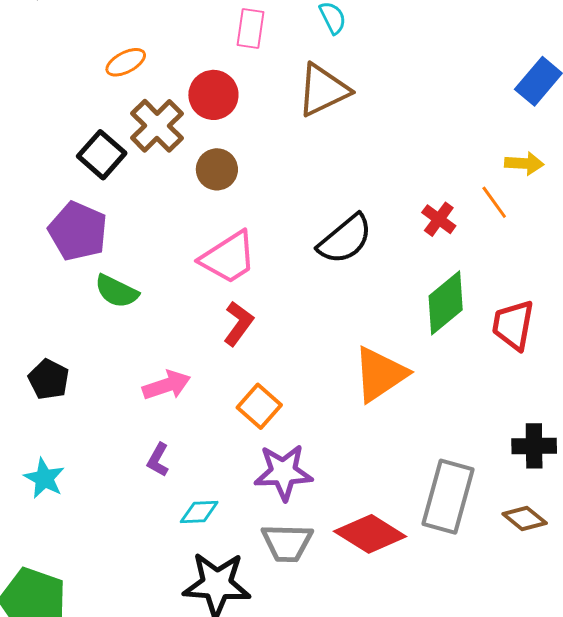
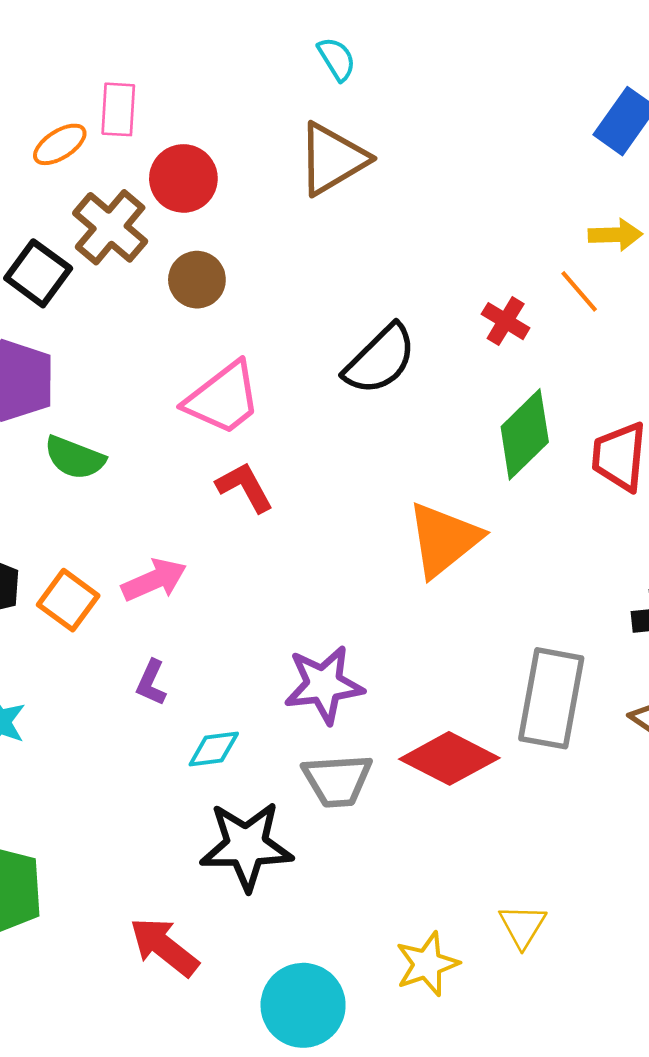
pink rectangle: (251, 29) -> (118, 109), moved
red L-shape: (238, 323) -> (245, 487), turned -60
orange square: (259, 406) -> (68, 600), moved

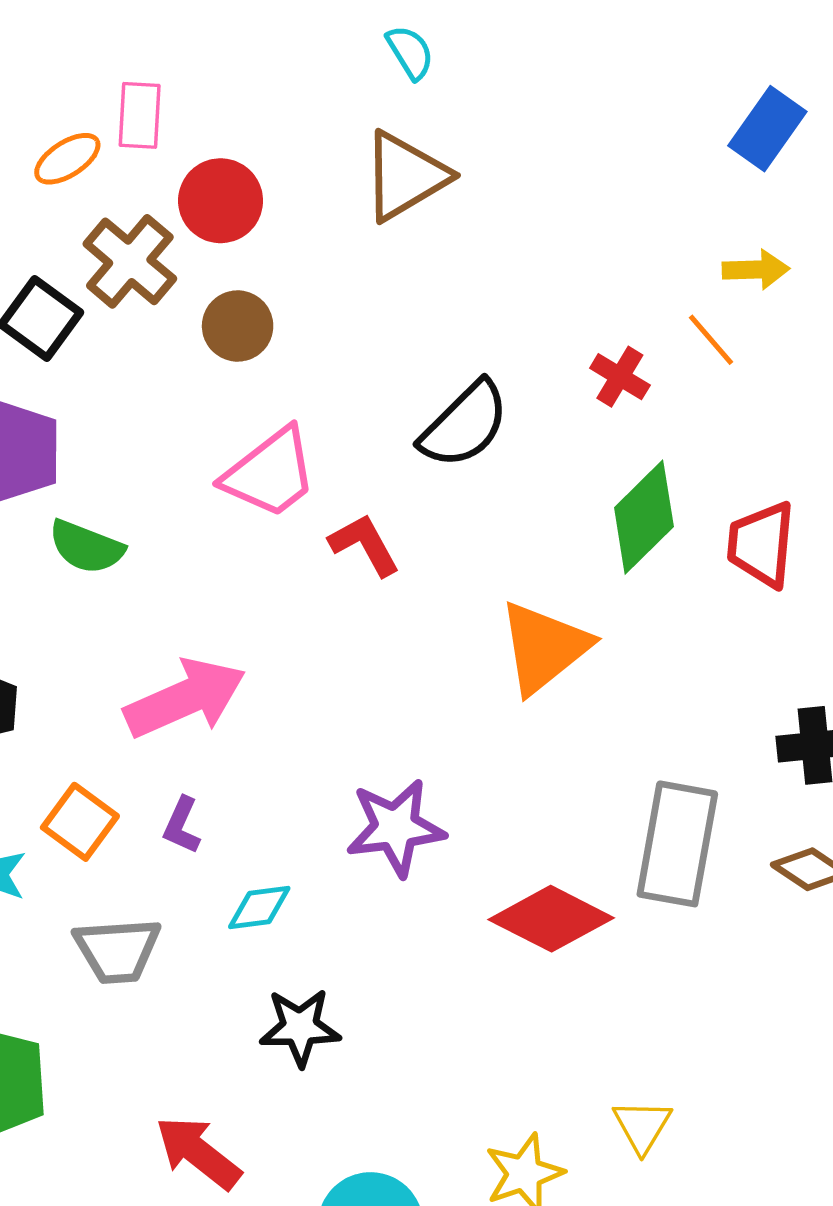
red L-shape: (245, 487) -> (364, 545), moved
pink arrow: (154, 580) -> (185, 698), size x1.5
orange square: (68, 600) -> (80, 822), moved
gray trapezoid: (337, 780) -> (117, 950), moved
black star: (246, 846) -> (300, 1027), size x0.7

